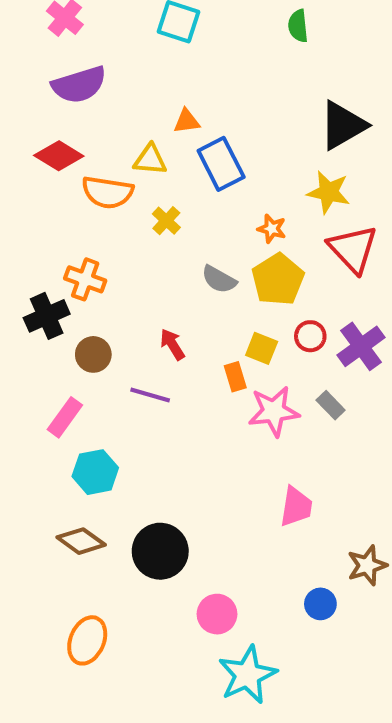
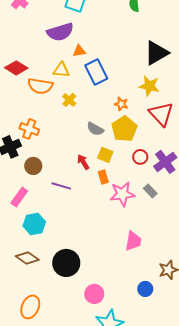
purple semicircle: (79, 85) -> (60, 32), moved
red arrow: (172, 344) -> (83, 162), moved
yellow square: (262, 348) -> (105, 155), moved

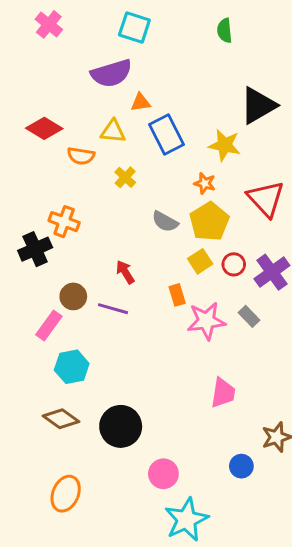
orange semicircle: (40, 86) -> (81, 156), size x0.7
yellow star: (149, 86) -> (225, 145), moved
yellow square: (105, 155) -> (200, 261), moved, turned 35
red arrow: (83, 162) -> (125, 272), moved
brown circle: (33, 166) -> (73, 296), moved

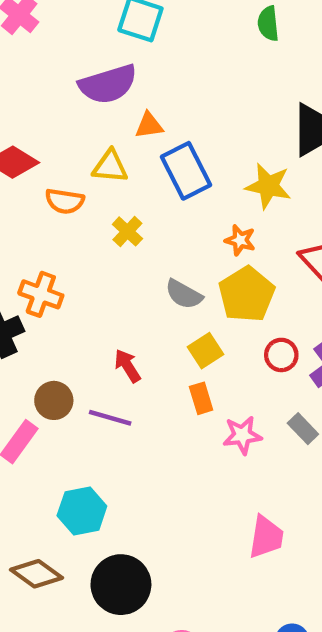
yellow square: (200, 261) -> (205, 351), moved
pink star: (206, 321) -> (242, 435), size x0.7
cyan hexagon: (72, 367) -> (82, 511), moved

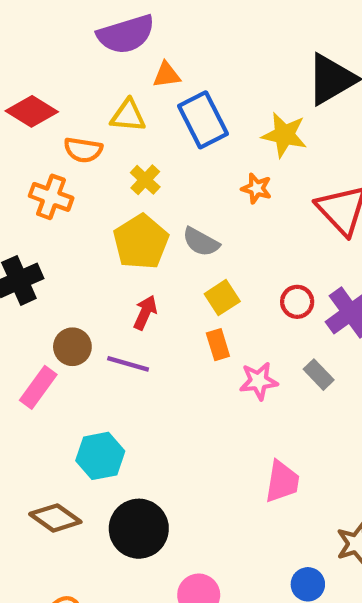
orange cross: (41, 294) -> (51, 197), moved
yellow pentagon: (247, 294) -> (141, 242), moved
red arrow: (127, 366) -> (145, 313), turned 56

